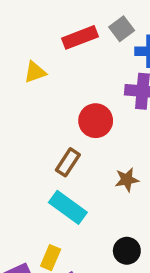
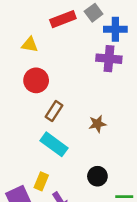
yellow triangle: (35, 72) -> (30, 45), turned 30
red circle: (96, 121) -> (36, 80), moved

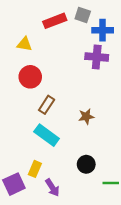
gray square: (94, 13) -> (83, 15), turned -35

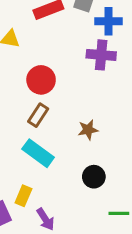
red circle: (30, 77) -> (41, 80), moved
black circle: (86, 164) -> (94, 177), moved

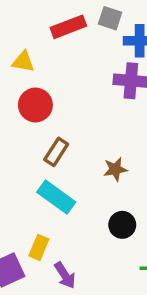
red circle: (41, 80) -> (35, 105), moved

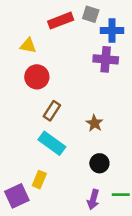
brown star: (115, 169) -> (94, 123), turned -30
purple arrow: (65, 275) -> (93, 200), moved, turned 48

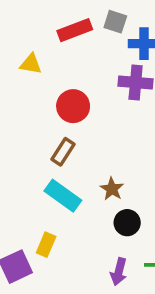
red circle: (37, 77) -> (73, 106), moved
brown star: (94, 123) -> (112, 189), moved

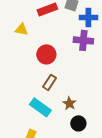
brown rectangle: (63, 152) -> (49, 82), moved

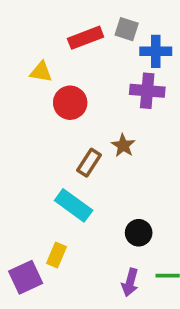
red circle: (46, 54) -> (70, 103), moved
brown star: (69, 103) -> (123, 145), moved

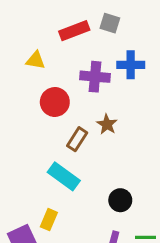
blue cross: (156, 51) -> (131, 65), moved
purple cross: (147, 91) -> (95, 77), moved
red circle: (70, 103) -> (55, 102), moved

